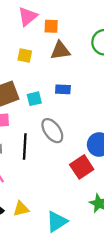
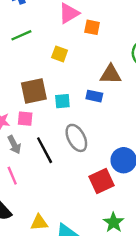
brown triangle: (60, 51) -> (111, 74), moved
black line: (25, 147) -> (45, 150), turned -40
yellow triangle: (21, 209) -> (39, 223), moved

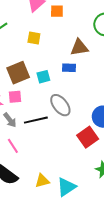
black line: (45, 150) -> (36, 120), turned -65

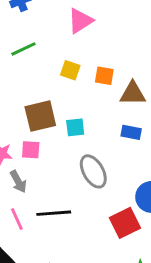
orange square: (57, 11) -> (104, 76), moved
blue rectangle: (69, 68) -> (131, 132), moved
black line: (36, 120) -> (54, 213), moved

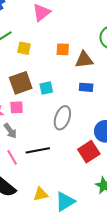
yellow square: (70, 70) -> (24, 48), moved
gray ellipse: (93, 171) -> (62, 118), turned 55

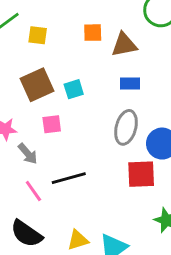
pink square: (17, 107) -> (52, 124), moved
gray ellipse: (62, 118) -> (126, 127), moved
red square: (89, 152) -> (141, 174), turned 35

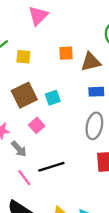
pink square: (52, 124) -> (37, 125), turned -32

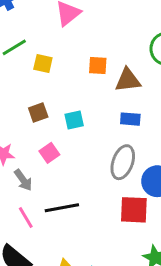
brown square: (24, 95) -> (38, 112), size x0.6

